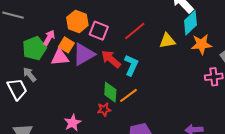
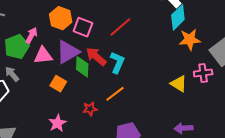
yellow triangle: (167, 41) -> (179, 84), moved, turned 42
orange square: (66, 45) -> (58, 84), moved
green diamond: (110, 92) -> (82, 67), moved

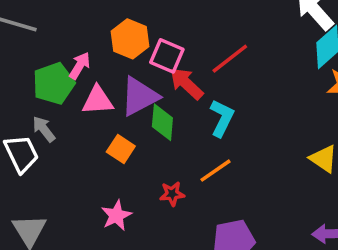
red arrow: (96, 56) -> (186, 84), moved

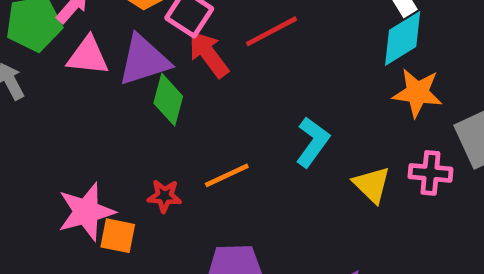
cyan L-shape: (222, 118) -> (313, 142), moved
orange square: (121, 149) -> (118, 236), moved, turned -32
pink star: (116, 215) -> (86, 212), size x1.4

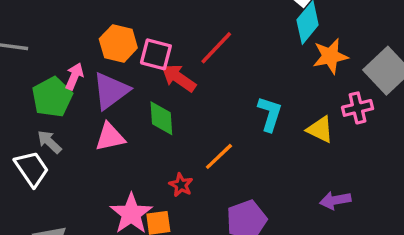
pink triangle: (88, 56) -> (110, 137), moved
purple triangle: (144, 60) -> (111, 91), moved
red star: (164, 196) -> (181, 185), turned -30

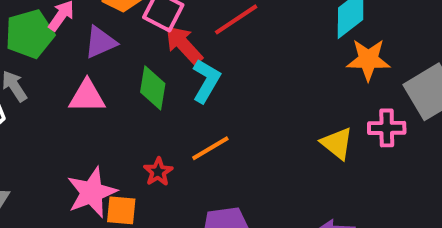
purple triangle: (111, 91) -> (100, 42), size x0.7
cyan L-shape: (270, 114) -> (206, 81), moved

